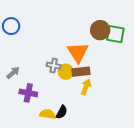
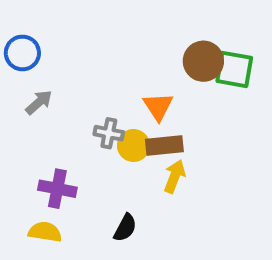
orange triangle: (78, 52) -> (158, 106), size x0.7
gray arrow: (13, 73) -> (39, 102), moved
yellow semicircle: (48, 114) -> (45, 232), moved

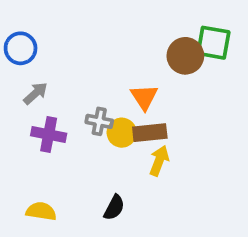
green square: (234, 69) -> (213, 43), moved
purple cross: (57, 189) -> (49, 134), moved

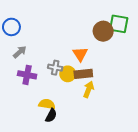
black semicircle: (114, 208) -> (51, 116), moved
yellow semicircle: (41, 211) -> (47, 104), moved

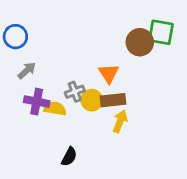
gray cross: (55, 68) -> (75, 92), turned -32
yellow semicircle: (47, 104) -> (55, 109), moved

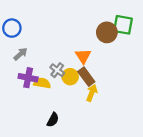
gray cross: (75, 92) -> (57, 70), turned -32
brown rectangle: (113, 100) -> (86, 77), turned 60

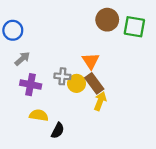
brown circle: (107, 32) -> (107, 20), moved
gray cross: (57, 70) -> (62, 76), turned -32
yellow semicircle: (42, 83) -> (39, 115), moved

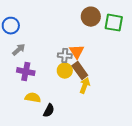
gray cross: (62, 76) -> (65, 56), moved

